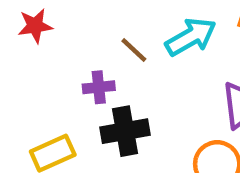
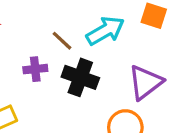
black cross: (125, 131) -> (80, 77), moved, turned 30

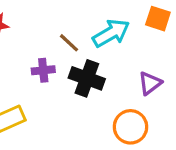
purple triangle: (145, 82) -> (150, 83), size x0.7

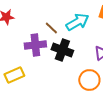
purple cross: (43, 70) -> (35, 45), size x1.5

